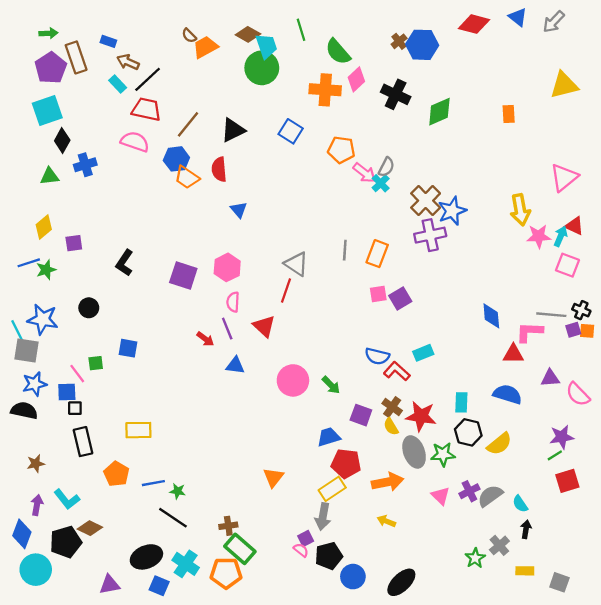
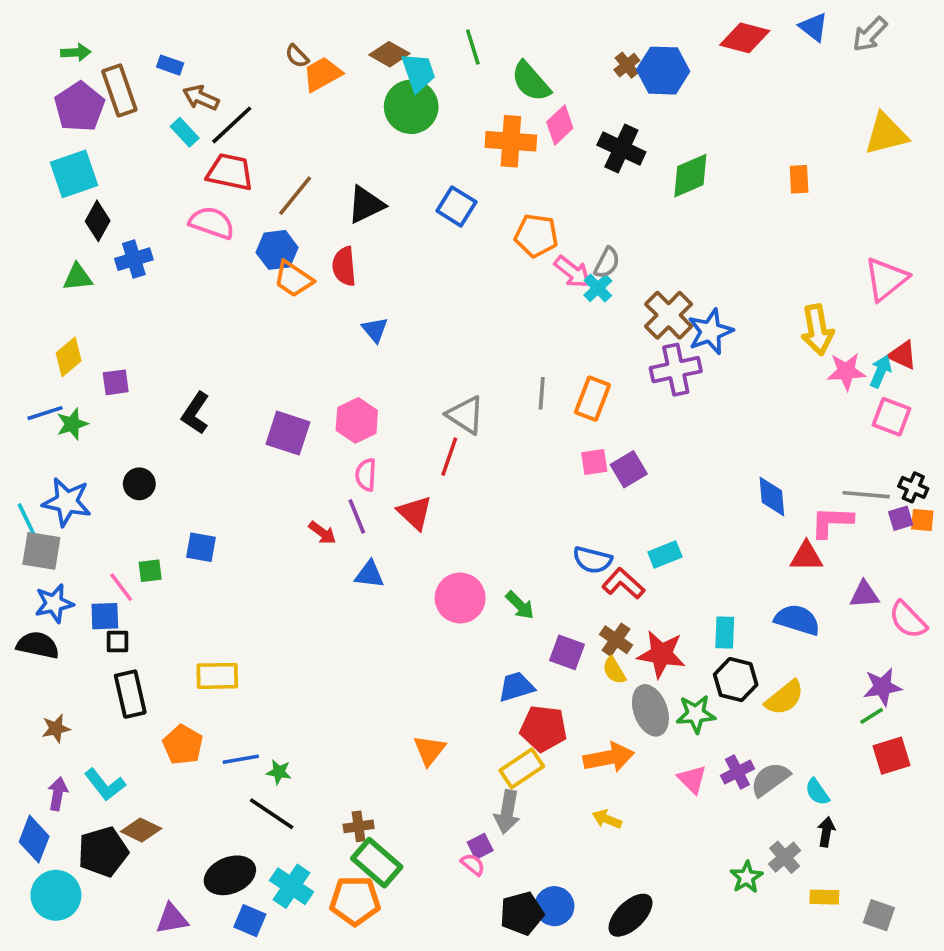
black pentagon: (329, 556) -> (522, 913), moved

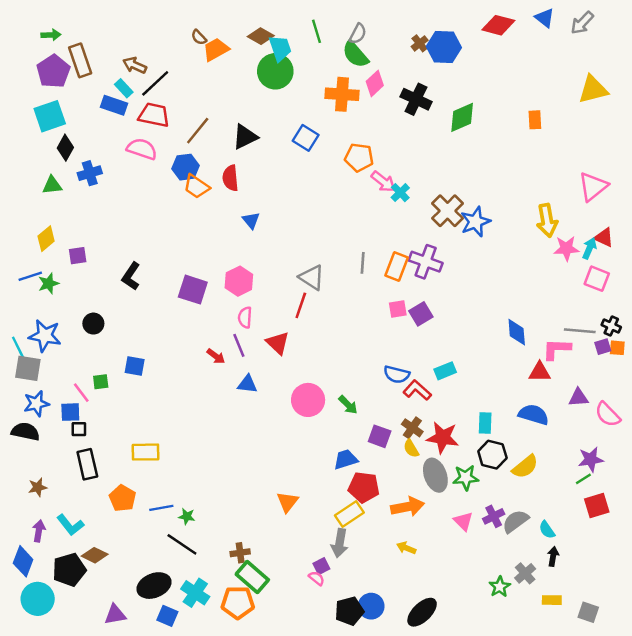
blue rectangle: (170, 65) -> (114, 105), moved, size x1.5
gray semicircle: (607, 263) -> (358, 34), moved
purple cross: (676, 370) -> (426, 262), moved, turned 32

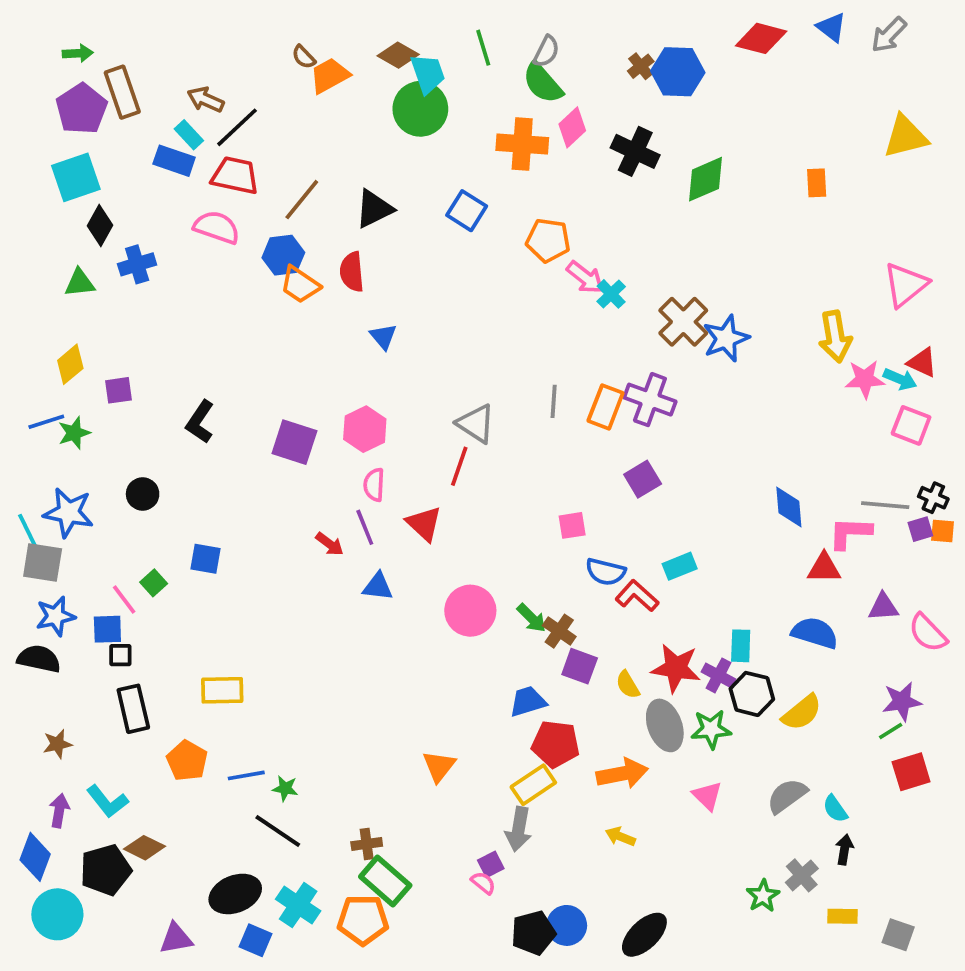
cyan arrow: (589, 248) -> (900, 379), turned 90
pink square: (398, 309) -> (572, 525), moved
green square: (101, 382) -> (154, 583), turned -35
brown cross: (412, 428) -> (559, 631), moved
purple cross: (494, 516) -> (718, 675), moved, turned -35

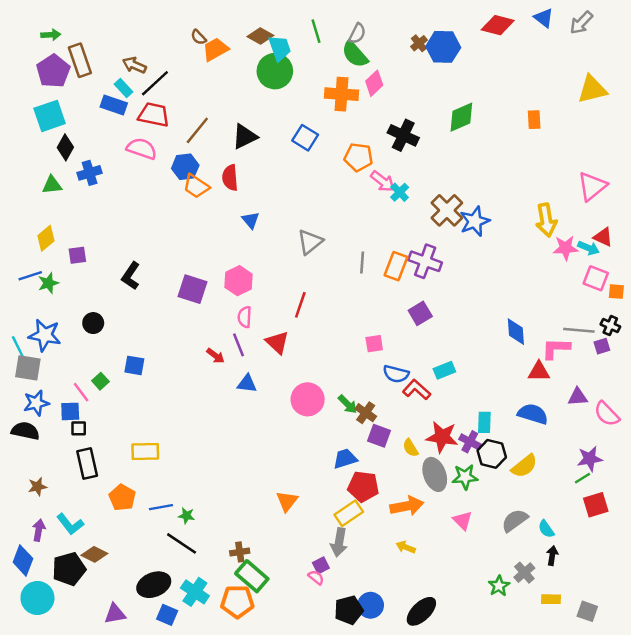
black cross: (635, 151) -> (403, 135), moved
gray triangle: (476, 424) -> (310, 242), moved, turned 48
orange square: (943, 531) -> (616, 292), moved

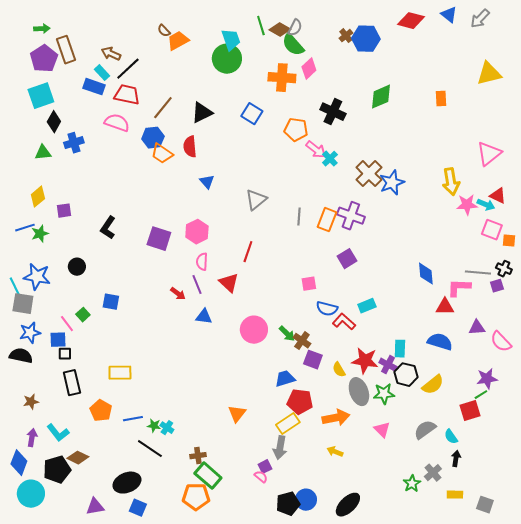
brown diamond: (260, 36) -> (280, 30), moved
red square: (596, 505) -> (470, 411), moved
cyan cross: (195, 592) -> (167, 428), moved, size x0.6

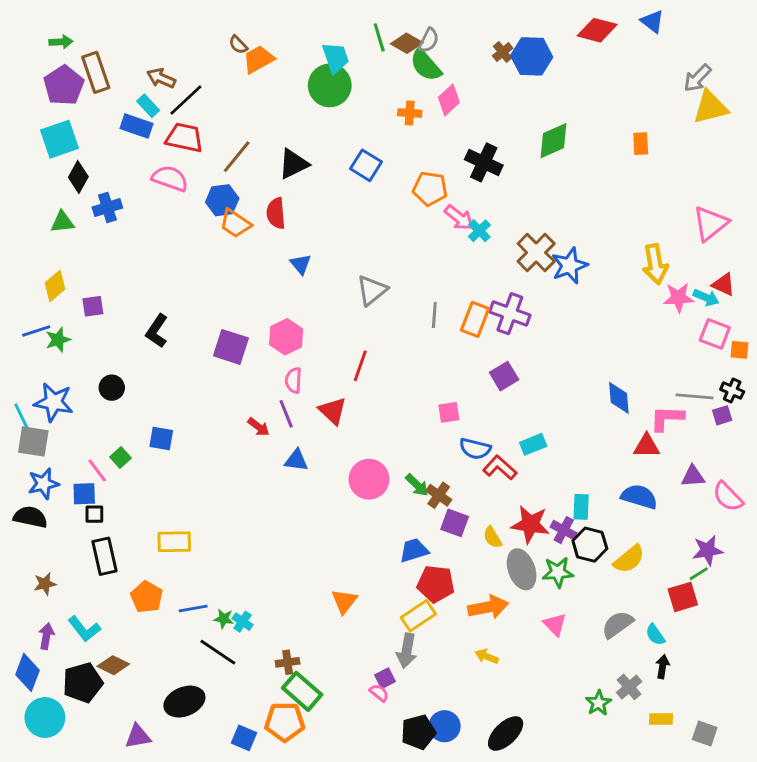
gray arrow: (480, 19) -> (697, 78), moved
orange cross: (282, 78) -> (410, 113), size x0.6
blue square: (138, 508) -> (244, 738), moved

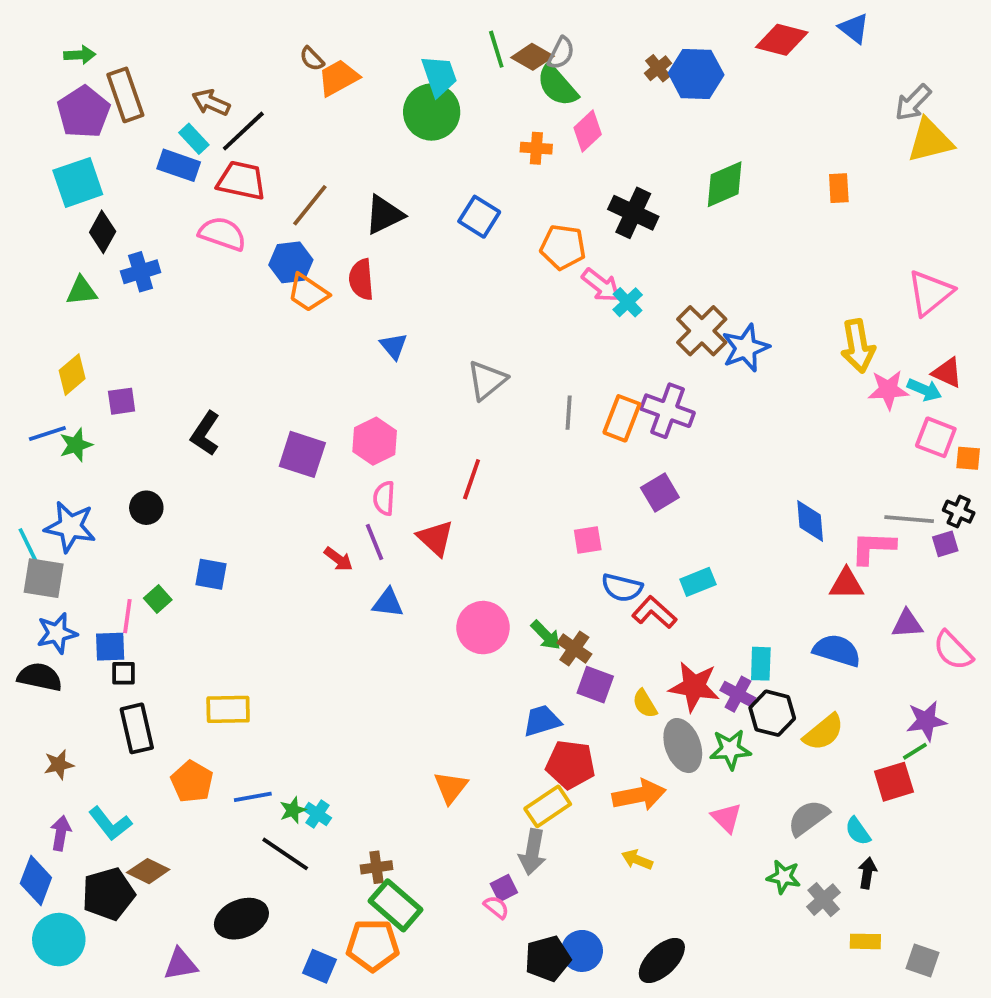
pink line: (97, 470) -> (127, 616), turned 45
green star: (224, 619) -> (293, 810), turned -30
green star: (599, 703) -> (784, 877), moved, turned -30

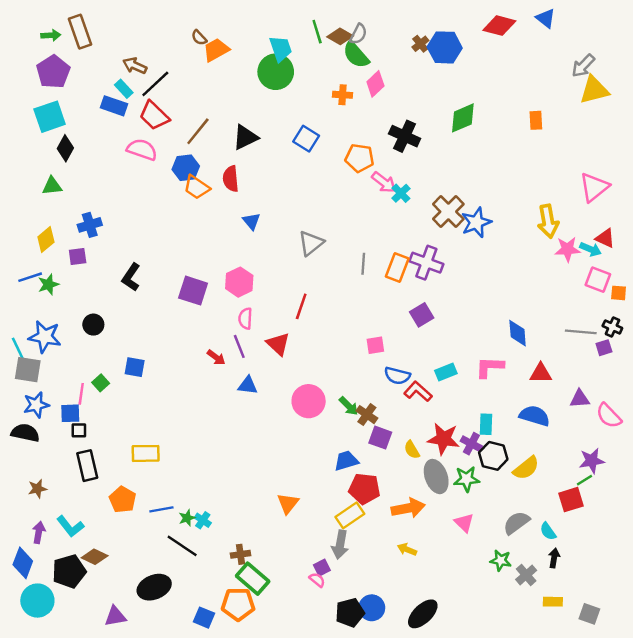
brown rectangle: (125, 95) -> (80, 32), moved
red trapezoid: (241, 181) -> (154, 115), turned -148
blue cross: (141, 272) -> (90, 225), moved
pink L-shape: (873, 548) -> (490, 367), moved

